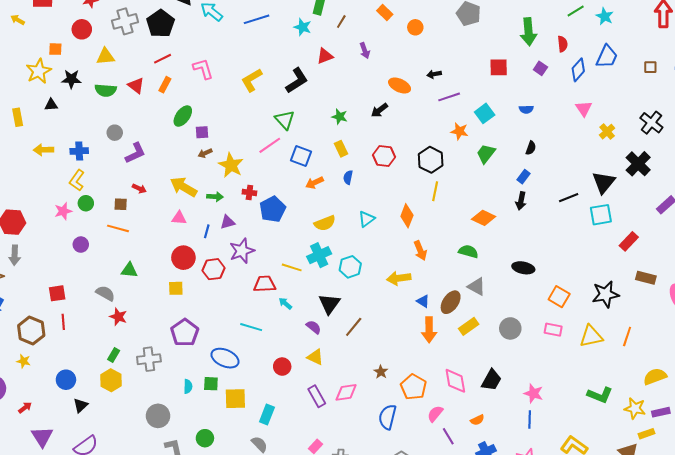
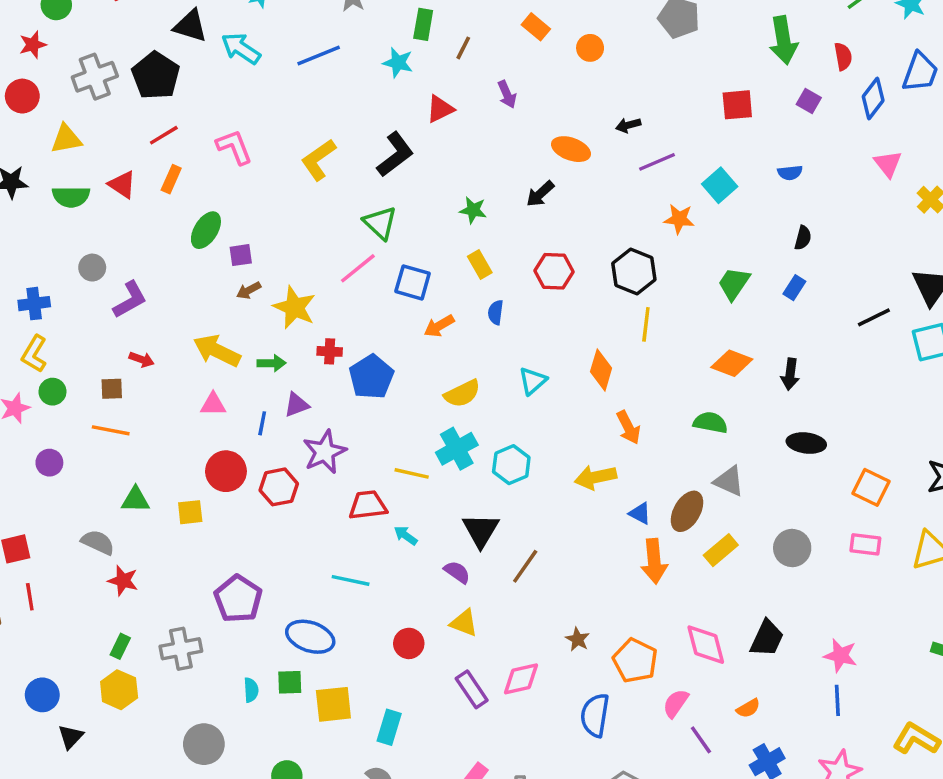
green trapezoid: (486, 154) -> (734, 283), moved
black arrow: (521, 201) -> (790, 374), moved
yellow square: (176, 288) -> (190, 512), moved

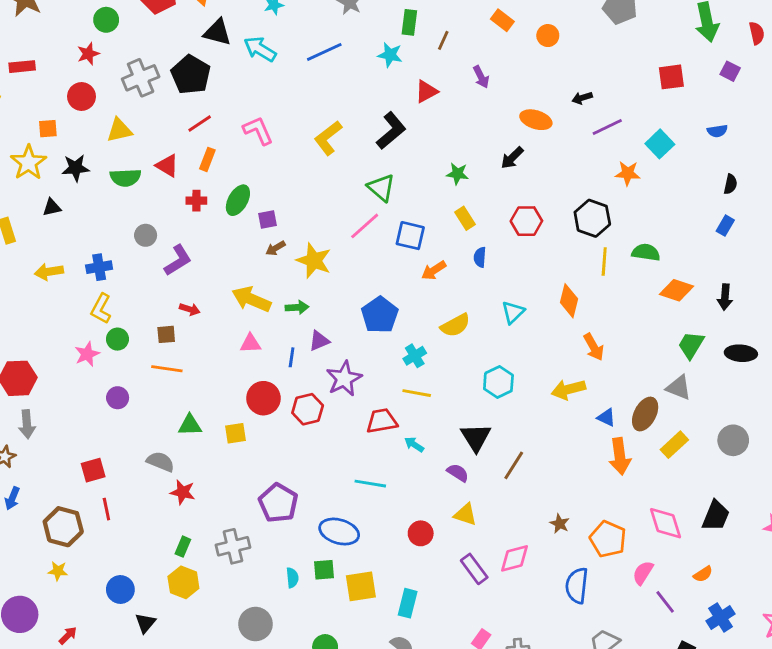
green trapezoid: (734, 283) -> (691, 345), moved
red cross: (330, 351) -> (196, 201), moved
green semicircle: (710, 423) -> (646, 252), moved
cyan cross: (457, 449) -> (415, 356), moved, size x0.7

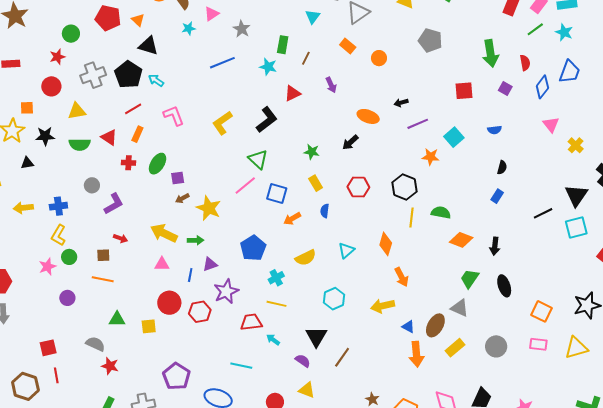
cyan arrow: (260, 49) -> (156, 80), moved, size x0.7
black ellipse: (741, 353) -> (504, 286), turned 65

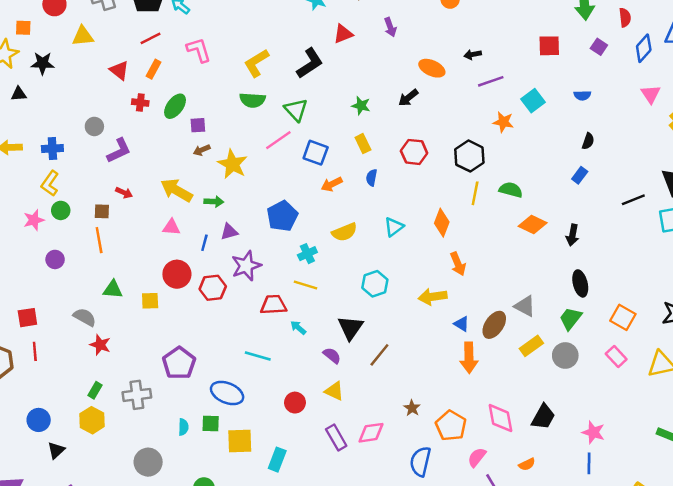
green semicircle: (80, 144) -> (252, 100), moved
orange line: (103, 279) -> (99, 240), turned 65
green trapezoid: (470, 279) -> (570, 319), moved
pink rectangle: (538, 344) -> (616, 357), turned 36
yellow rectangle: (455, 348) -> (531, 346), moved

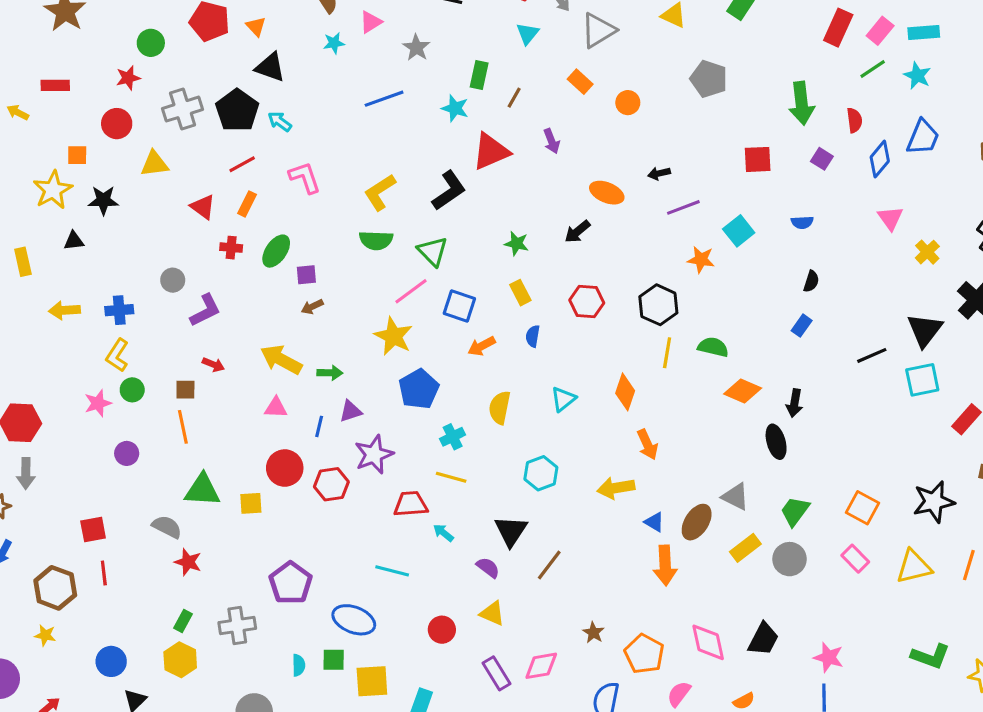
red triangle: (343, 34) -> (491, 151), size x1.5
yellow star: (232, 164) -> (393, 336), moved
yellow semicircle: (344, 232) -> (500, 408), turned 125
black ellipse: (580, 283) -> (776, 442), moved
green triangle: (113, 289) -> (202, 490), size x1.4

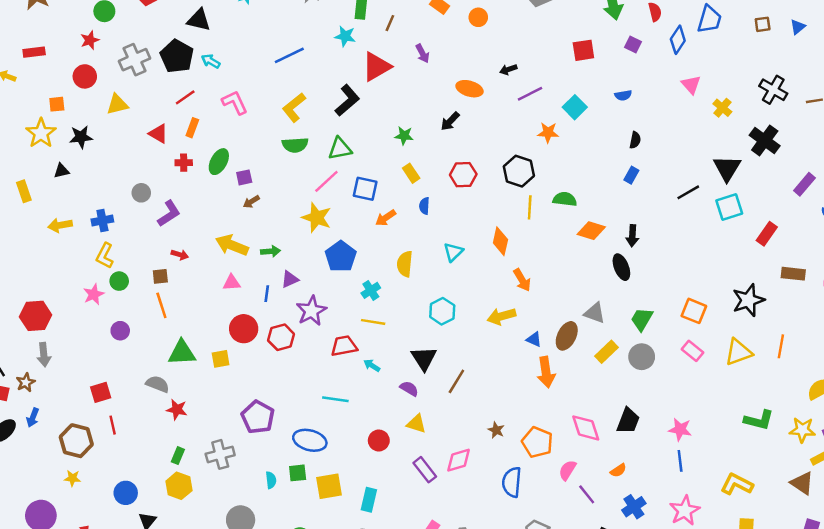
blue line: (384, 99) -> (289, 55), moved
green triangle: (433, 251) -> (340, 149), turned -50

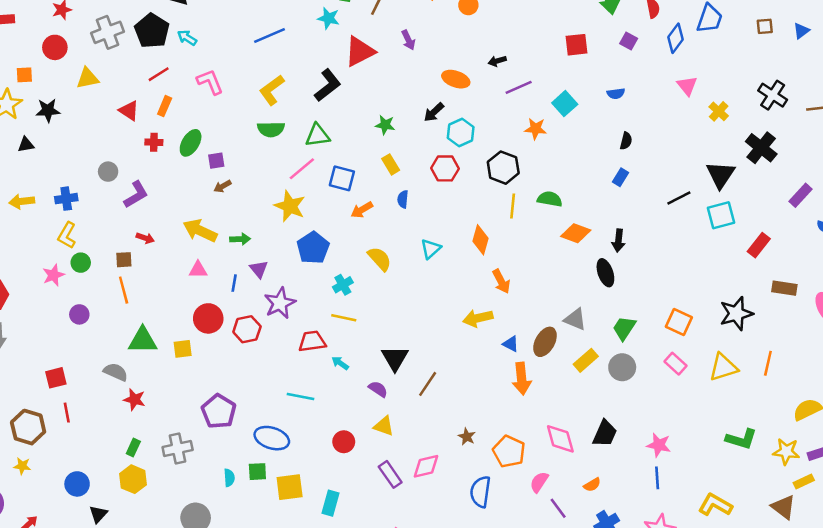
yellow semicircle: (405, 264) -> (380, 259), turned 130
purple triangle: (290, 279) -> (259, 269), turned -48
cyan hexagon: (442, 311) -> (461, 133), moved

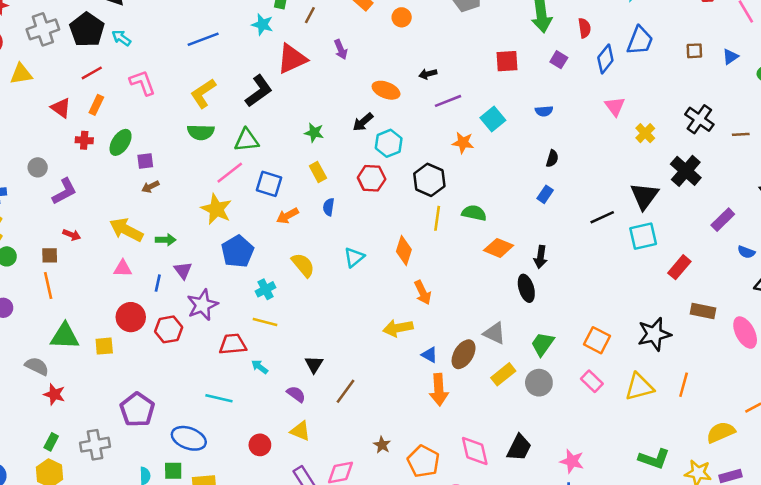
black triangle: (395, 358) -> (314, 364), size x0.7

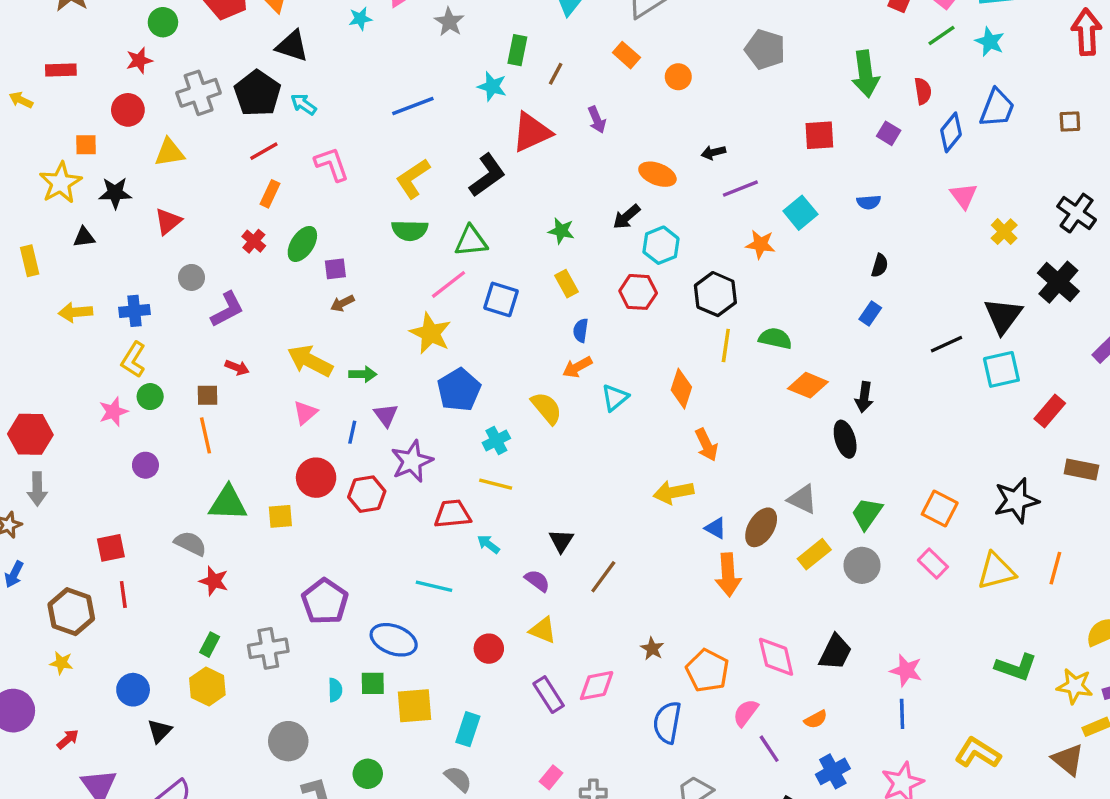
red triangle: (61, 108) -> (168, 221), moved, turned 45
red cross: (84, 140) -> (254, 241), turned 36
orange arrow: (287, 216) -> (577, 367), moved
pink triangle: (123, 268) -> (305, 413), turned -42

